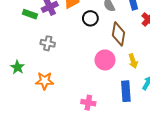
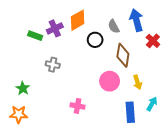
orange star: (45, 81) -> (19, 114), moved
pink cross: (88, 103) -> (78, 106), moved

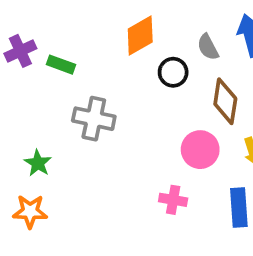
purple cross: (55, 28) -> (20, 51), moved
gray cross: (53, 65) -> (94, 119), size x1.5
pink cross: (78, 106) -> (173, 200), moved

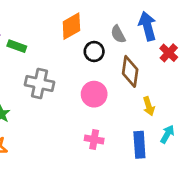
pink circle: (200, 150) -> (94, 94), moved

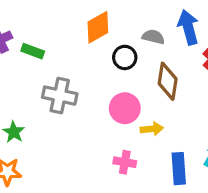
gray semicircle: (118, 34) -> (153, 37), turned 132
yellow arrow: (149, 106) -> (152, 129), moved, turned -78

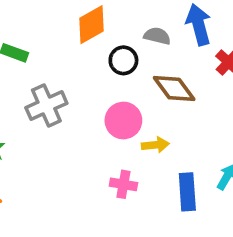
brown diamond: (168, 81) -> (174, 89), turned -45
gray cross: (60, 96) -> (46, 105), turned -36

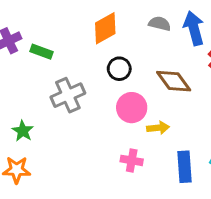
gray semicircle: (157, 36) -> (160, 24), moved
black circle: (123, 60) -> (119, 69), moved

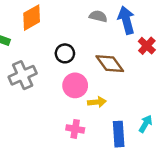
orange diamond: (105, 28) -> (32, 18), moved

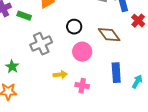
yellow arrow: (97, 102) -> (60, 75), moved
blue rectangle: (119, 134) -> (116, 73), moved

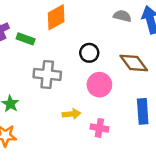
gray cross: (41, 44) -> (47, 74), turned 30

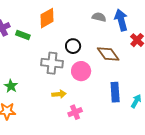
gray cross: (47, 74) -> (52, 63), moved
pink cross: (99, 128) -> (75, 112), moved, turned -32

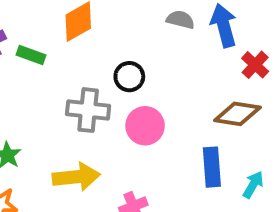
brown diamond: (108, 54) -> (237, 114), moved, turned -45
yellow arrow: (59, 94) -> (76, 177), moved, size x1.6

